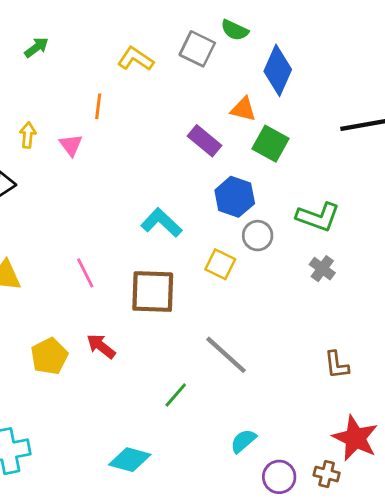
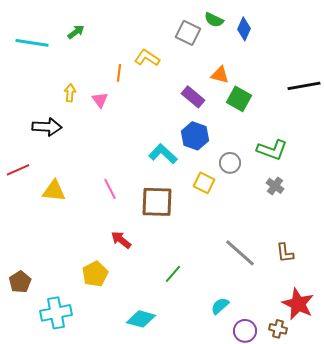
yellow L-shape: (136, 59) -> (147, 58), moved
blue diamond: (278, 70) -> (244, 29), moved, size x0.7
blue hexagon: (235, 197) -> (195, 136), moved
gray line: (226, 355) -> (240, 253), moved
yellow pentagon: (49, 356) -> (95, 274), moved

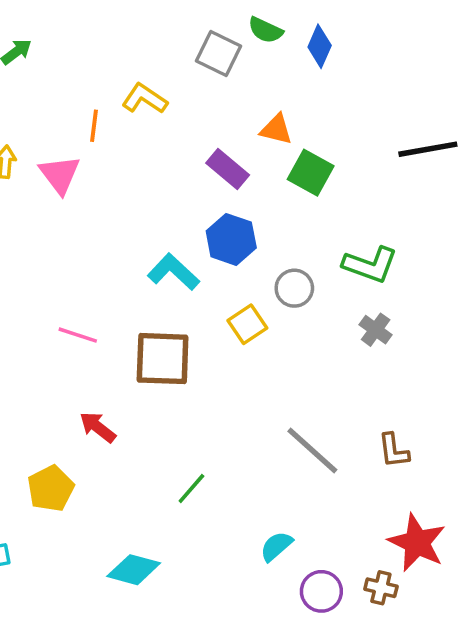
pink triangle: (100, 100) -> (60, 174), size x1.4
yellow square: (204, 183) -> (247, 324), turned 30
pink line: (110, 189) -> (78, 335), turned -45

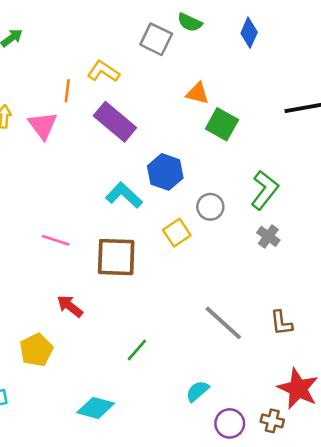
blue diamond: (320, 46) -> (249, 33), moved
purple rectangle: (228, 169) -> (115, 122), moved, size x1.4
green L-shape: (370, 265) -> (265, 190), turned -72

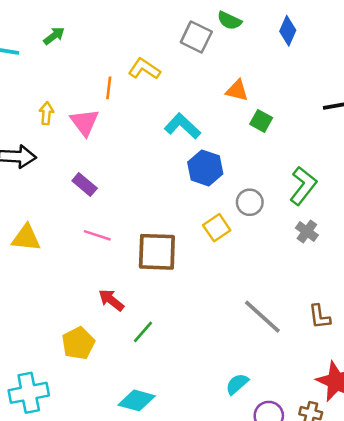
purple rectangle: (115, 122) -> (85, 184), moved, size x0.6
green square: (222, 124) -> (261, 121), size x0.7
cyan L-shape: (124, 195) -> (182, 126), moved
green line: (137, 350) -> (143, 332), moved

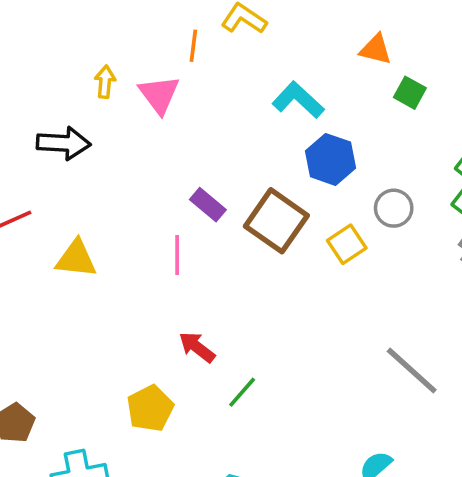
purple rectangle: (85, 184) -> (208, 205), moved
pink line: (97, 235) -> (177, 255), turned 72
brown square: (157, 252) -> (276, 221), moved, turned 33

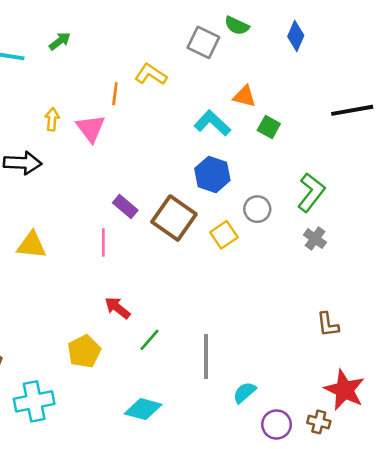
cyan L-shape: (298, 100) -> (212, 123), moved
gray line: (412, 371) -> (206, 357), moved, turned 48

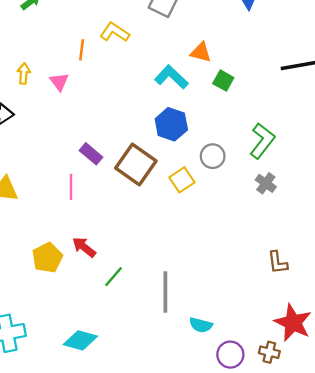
pink triangle: (91, 128) -> (59, 82), size x0.7
yellow pentagon: (84, 351) -> (47, 258), moved
cyan semicircle: (244, 392) -> (201, 325), turned -125
cyan diamond: (143, 409) -> (80, 340), moved

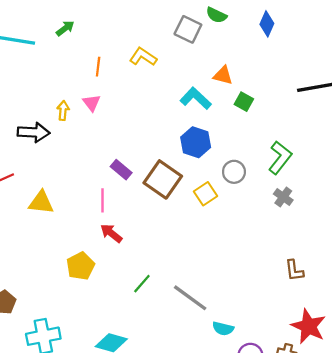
orange line: (82, 50) -> (98, 67), moved
yellow arrow: (24, 73) -> (63, 110), moved
red arrow: (84, 247) -> (111, 233), moved
gray line: (165, 292) -> (190, 298), turned -54

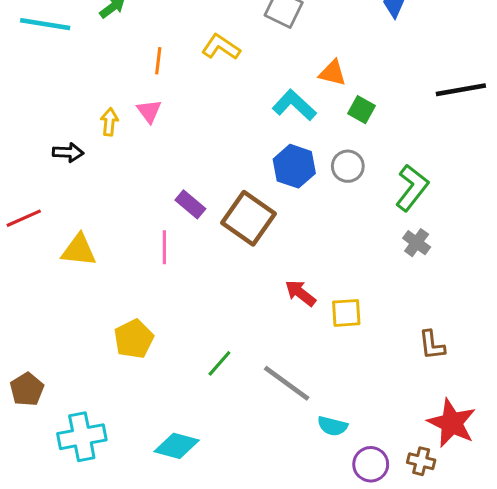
black arrow: (33, 132) -> (68, 152), size x0.7
gray circle: (234, 172) -> (348, 166), moved
yellow square: (205, 194) -> (346, 313), moved, turned 30
red arrow: (111, 233) -> (300, 293), moved

